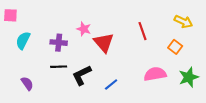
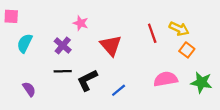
yellow arrow: (183, 22) -> (179, 29), moved
pink star: (84, 29) -> (81, 23), moved
purple cross: (59, 43) -> (63, 45), turned 35
green star: (189, 77) -> (201, 82), turned 30

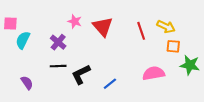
pink square: (11, 16) -> (10, 24), moved
red triangle: (111, 45) -> (103, 27), moved
orange square: (187, 50) -> (173, 46), turned -32
green star: (201, 82) -> (190, 65), moved

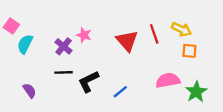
pink star: (75, 21) -> (84, 35), moved
pink square: (10, 24) -> (11, 26), turned 32
red triangle: (103, 27) -> (127, 41), moved
green star: (190, 65) -> (196, 92), moved, turned 30

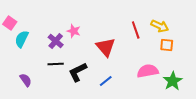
red triangle: (127, 41) -> (106, 47), moved

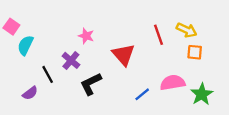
purple cross: (56, 41) -> (71, 60), moved
black line: (56, 64) -> (48, 74), moved, turned 63
purple semicircle: (26, 80) -> (30, 93), turned 88
blue line: (106, 81) -> (142, 94), moved

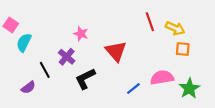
red line: (159, 35) -> (150, 22), moved

